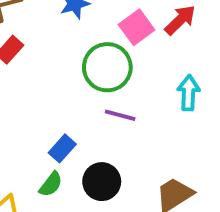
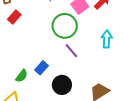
purple line: (120, 115) -> (71, 51), turned 35
green semicircle: (51, 184) -> (22, 76), moved

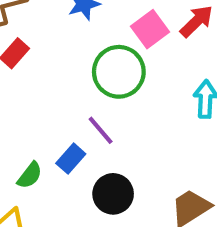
purple line: (71, 51) -> (101, 130), moved

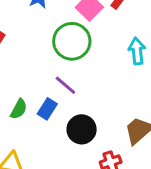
green semicircle: (30, 175) -> (19, 109), moved

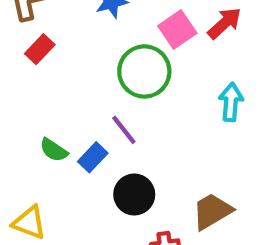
green semicircle: (19, 109) -> (54, 150), turned 84

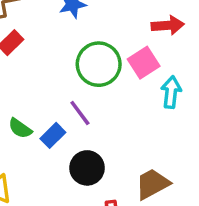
red arrow: (225, 23) -> (168, 25), turned 36
pink square: (177, 29) -> (144, 63), moved

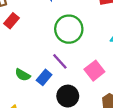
pink square: (144, 63) -> (94, 71), moved

